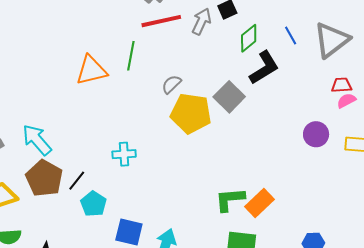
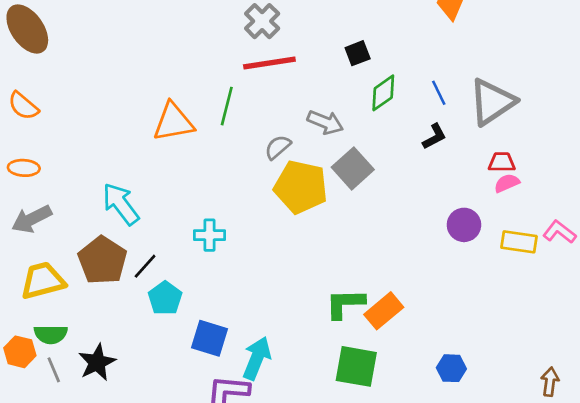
gray arrow: (202, 21) -> (325, 122), moved, turned 84
black L-shape: (264, 68) -> (434, 137), moved, size x0.6
cyan arrow: (37, 140) -> (121, 204), moved

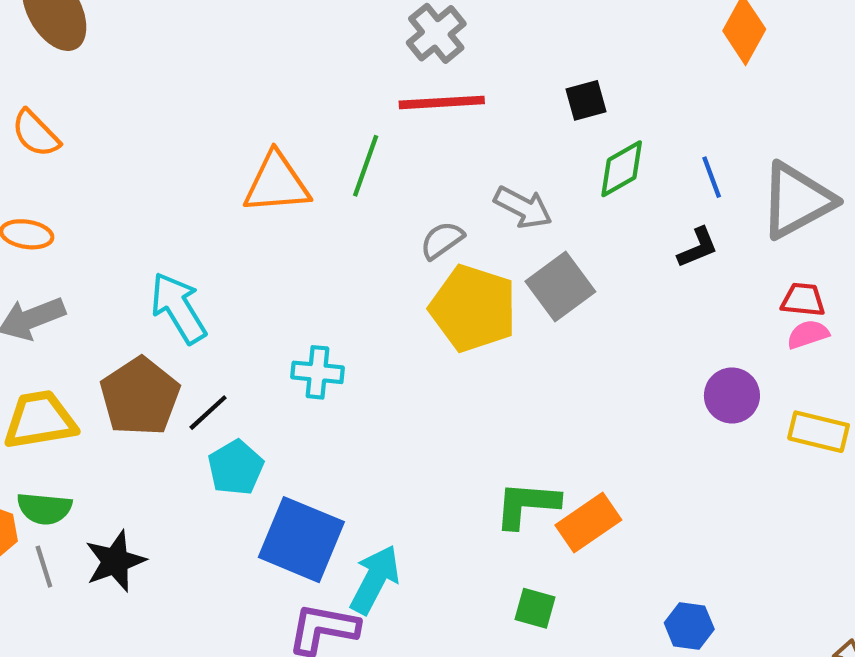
blue square: (209, 338) -> (301, 540), size x1.4
green square: (356, 366) -> (535, 608), size x0.6

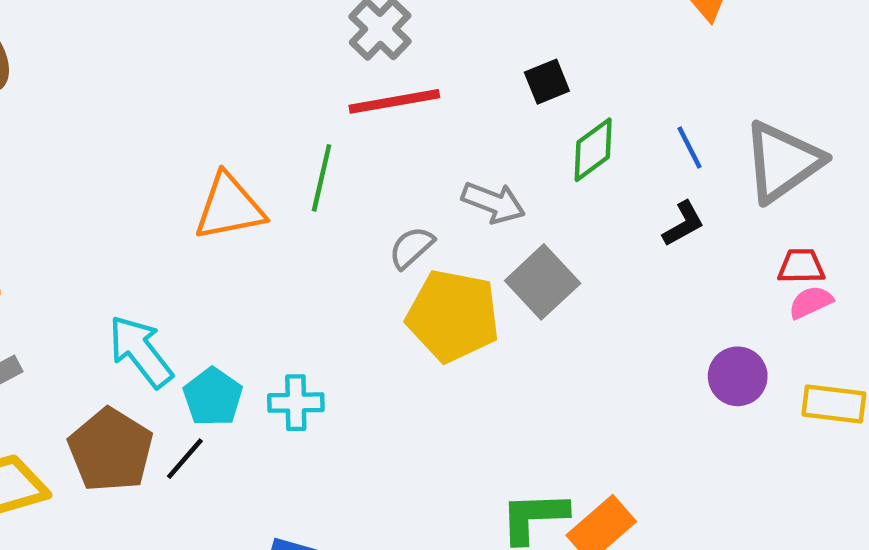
cyan pentagon: (236, 468) -> (213, 397), moved

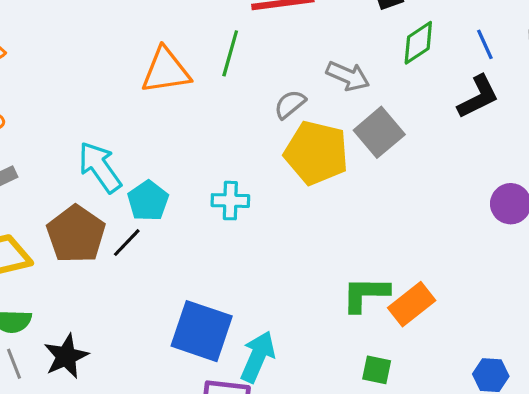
black L-shape: (683, 224) -> (478, 97), size x1.4
cyan cross: (296, 403) -> (230, 201), moved

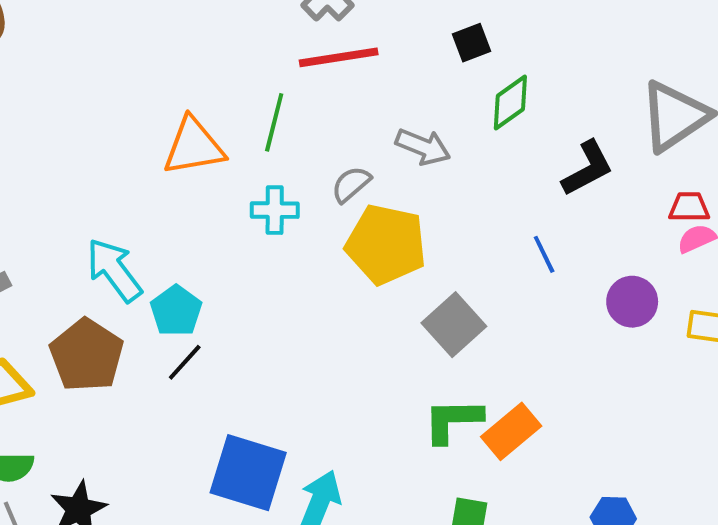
blue line: (485, 44) -> (544, 254), moved
gray square: (379, 132) -> (454, 325), moved
cyan cross: (230, 201) -> (275, 210), moved
black line: (127, 243) -> (185, 362), moved

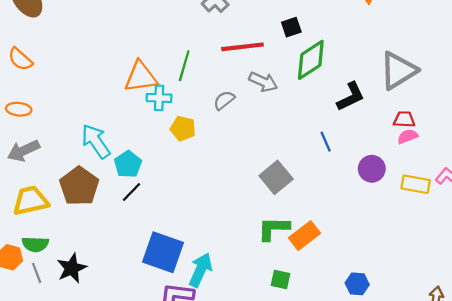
red line: (339, 57) -> (243, 47), moved
green diamond: (510, 102) -> (311, 60), size x1.4
cyan cross: (275, 210) -> (159, 98), moved
yellow pentagon: (386, 244) -> (183, 128), moved, size x0.6

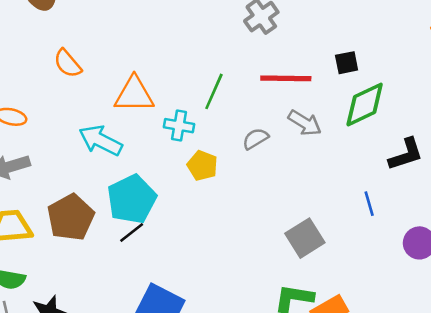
orange semicircle: (20, 59) -> (68, 63), moved
orange triangle: (141, 77) -> (134, 95), moved
cyan arrow: (96, 141) -> (100, 140), moved, turned -36
cyan pentagon: (128, 164) -> (132, 199), size x1.5

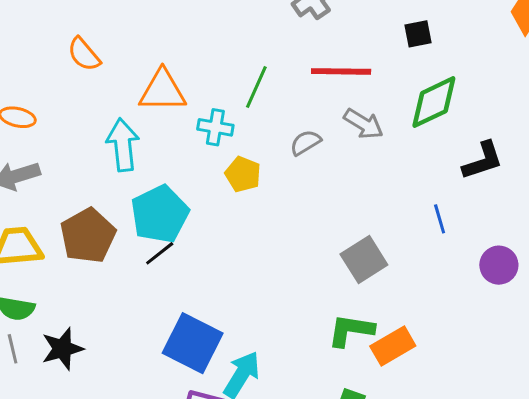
black square: (347, 63) -> (418, 34), moved
cyan arrow: (100, 140) -> (123, 145), turned 57

